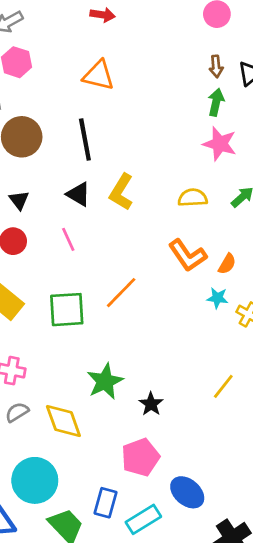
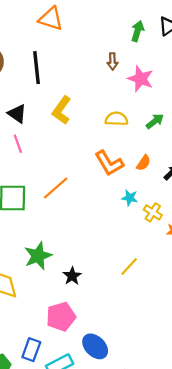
brown arrow: (216, 66) -> (112, 61), moved
green arrow: (216, 102) -> (138, 31), moved
black triangle: (78, 194) -> (17, 114), moved
orange semicircle: (227, 264) -> (144, 163), moved

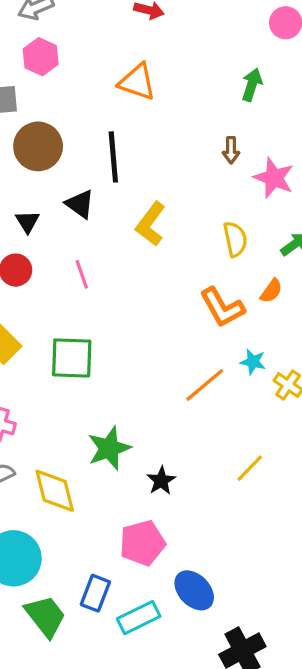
green arrow: (138, 31) -> (252, 85), moved
black triangle: (17, 114) -> (80, 204), moved
yellow semicircle: (116, 119) -> (235, 239), turned 75
orange semicircle: (144, 163) -> (271, 291), moved
orange line: (56, 188) -> (205, 385), moved

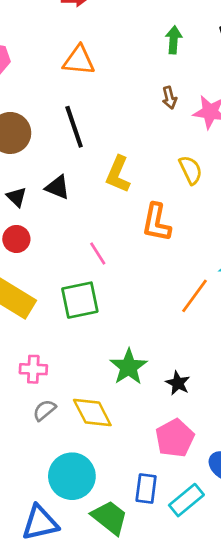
black triangle: (80, 204) -> (58, 187), moved
pink line: (82, 274) -> (98, 253), moved
orange L-shape: (222, 307) -> (156, 222), moved, turned 54

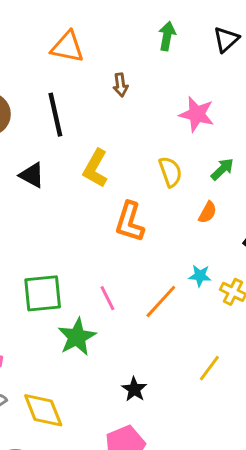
brown arrow: (169, 98) -> (120, 85), moved
pink line: (98, 253) -> (107, 298), moved
green star: (129, 367) -> (77, 337), moved

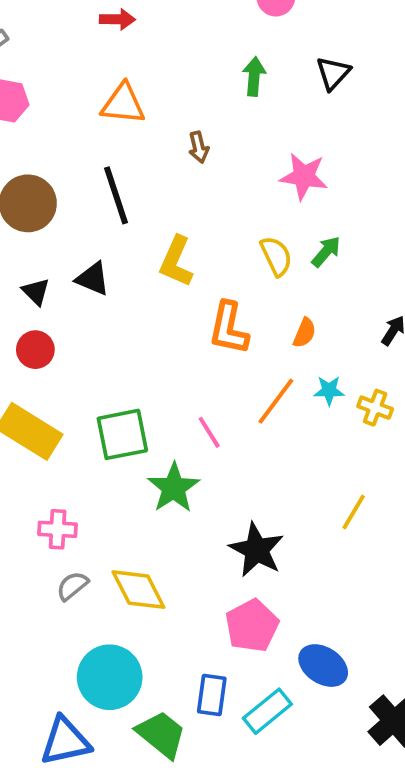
green arrow: (222, 169) -> (326, 252), moved
orange semicircle: (208, 212) -> (304, 333), moved
orange line: (161, 301) -> (276, 401), moved
black star: (134, 389) -> (257, 550), size x1.6

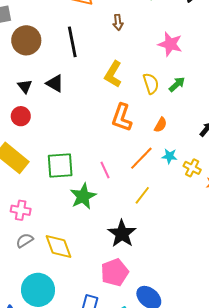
yellow L-shape: (176, 261) -> (113, 74), moved
yellow line: (354, 512) -> (142, 195), moved

